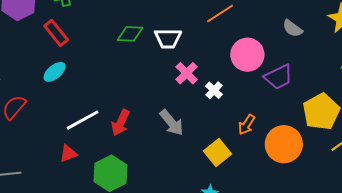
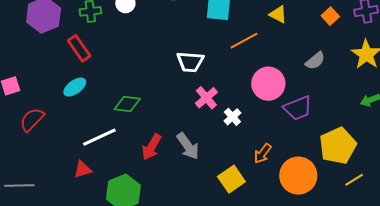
gray semicircle: (292, 28) -> (315, 61), turned -80
green diamond: (130, 34) -> (127, 104), moved
red arrow: (121, 123) -> (152, 147), moved

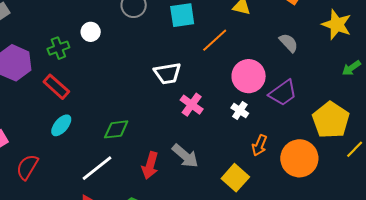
gray semicircle: (315, 61) -> (289, 43), turned -80
white cross: (232, 117) -> (240, 111), moved

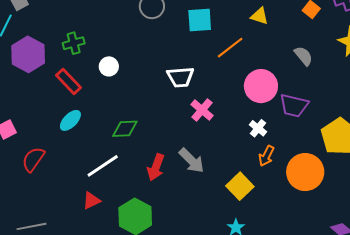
white circle: (91, 32) -> (109, 66), moved
purple trapezoid: (283, 93) -> (294, 105), turned 44
white cross: (240, 111) -> (258, 128), moved

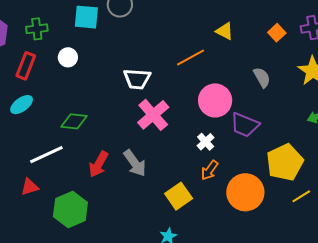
cyan square: (200, 20) -> (86, 17), moved
red rectangle: (69, 81) -> (26, 66), turned 56
pink cross: (202, 110) -> (153, 115), size x1.4

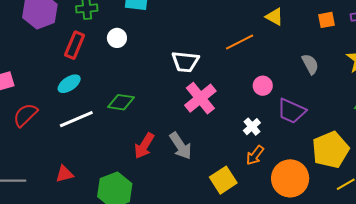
orange square: (277, 33) -> (327, 20), turned 30
pink circle: (215, 100) -> (263, 86), size x0.6
white line: (46, 155) -> (76, 119), moved
red triangle: (30, 187) -> (65, 174), moved

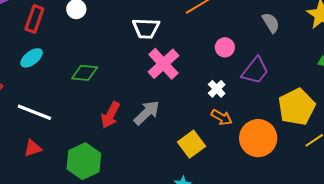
purple trapezoid: (291, 111) -> (255, 71), turned -72
white line: (76, 119) -> (34, 112), moved, turned 48
gray arrow: (181, 146) -> (147, 113), turned -96
orange arrow: (255, 155) -> (222, 117), turned -95

